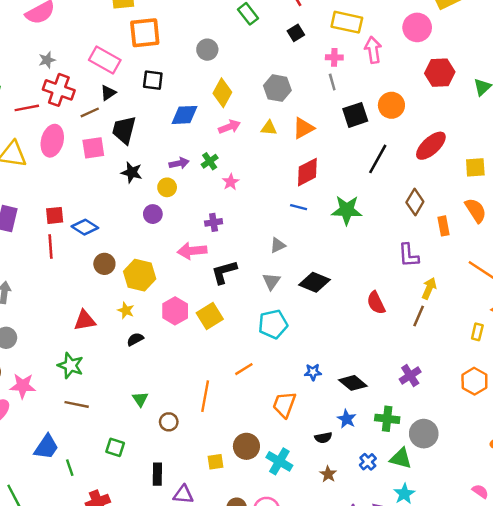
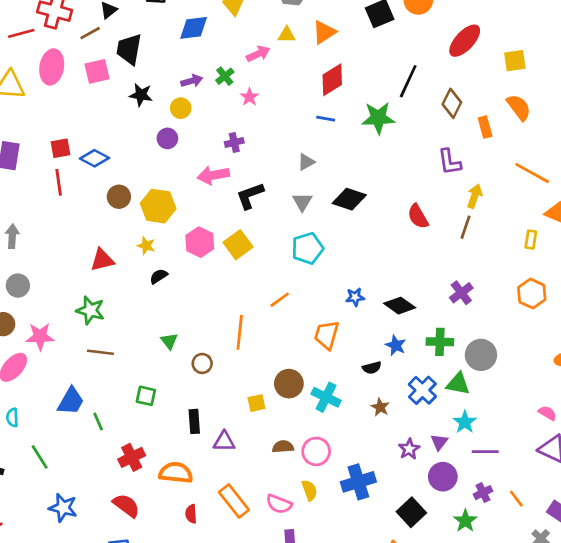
pink arrow: (229, 127) -> (258, 54), moved
black line: (378, 159) -> (408, 81), moved
blue cross: (368, 462) -> (422, 390), size x1.5

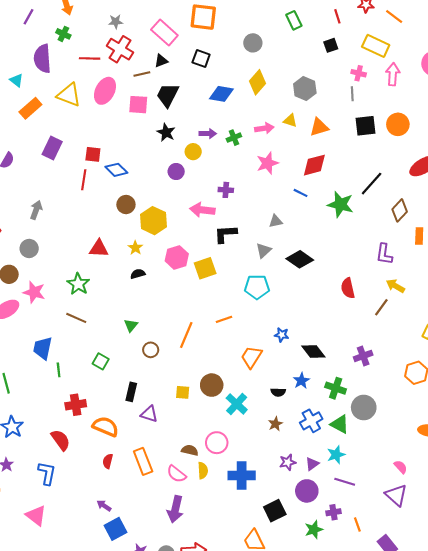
pink star: (249, 97) -> (267, 163), moved, size x1.5
yellow arrow: (475, 196) -> (395, 286), turned -96
blue trapezoid: (71, 401) -> (43, 348), turned 145
brown semicircle: (283, 447) -> (190, 450), moved

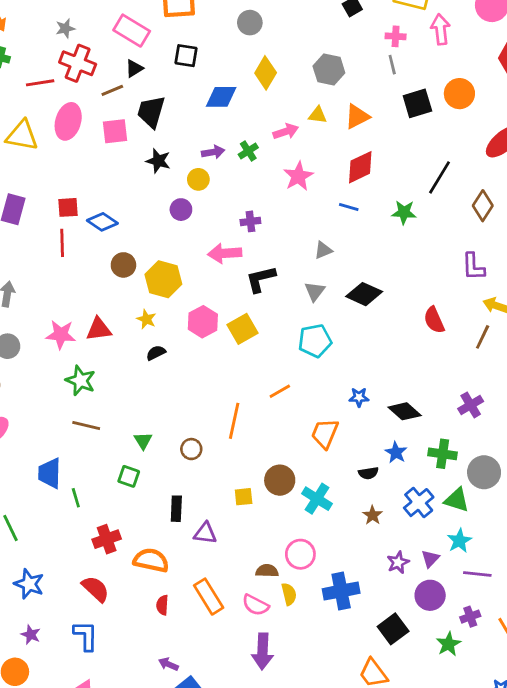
green star: (340, 204) -> (404, 212), size x0.7
pink star: (34, 292) -> (61, 335), moved
green triangle: (131, 325) -> (143, 441), moved

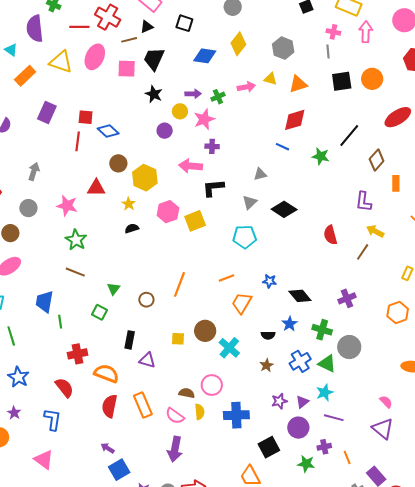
pink star: (298, 176) -> (204, 119), moved
red triangle: (99, 329) -> (96, 188), moved
orange line: (280, 391) -> (227, 278), moved
red semicircle: (162, 605) -> (110, 406), size x1.6
green star: (449, 644) -> (306, 464), turned 30

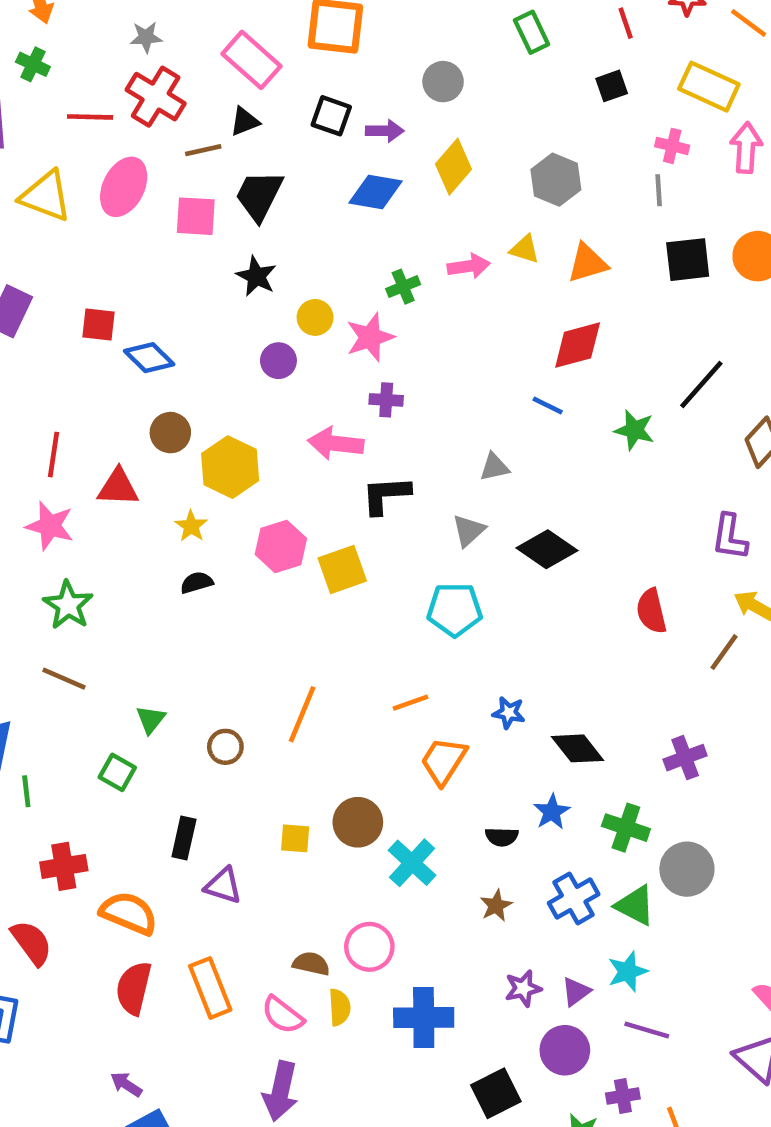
purple arrow: (193, 94) -> (385, 131), moved
red line: (78, 141) -> (53, 455), moved

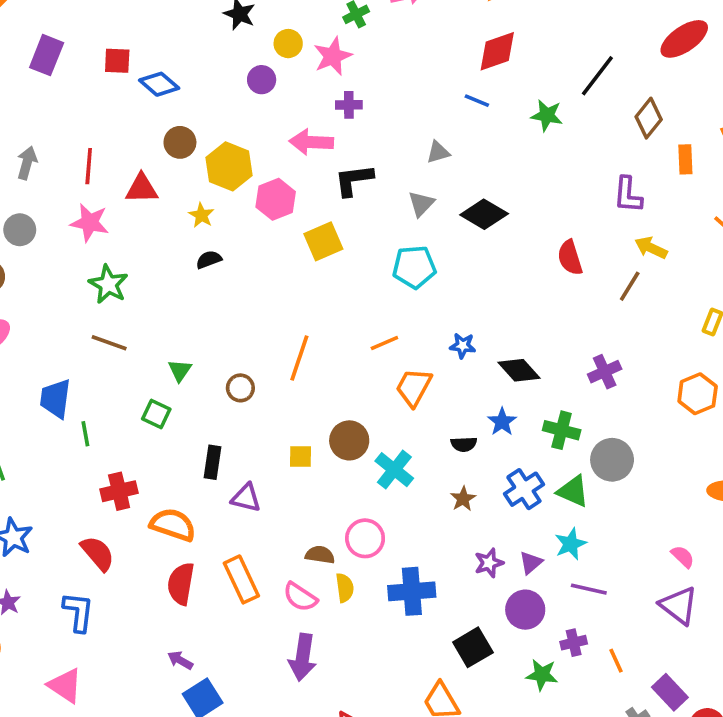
pink hexagon: (281, 546) -> (276, 199), moved

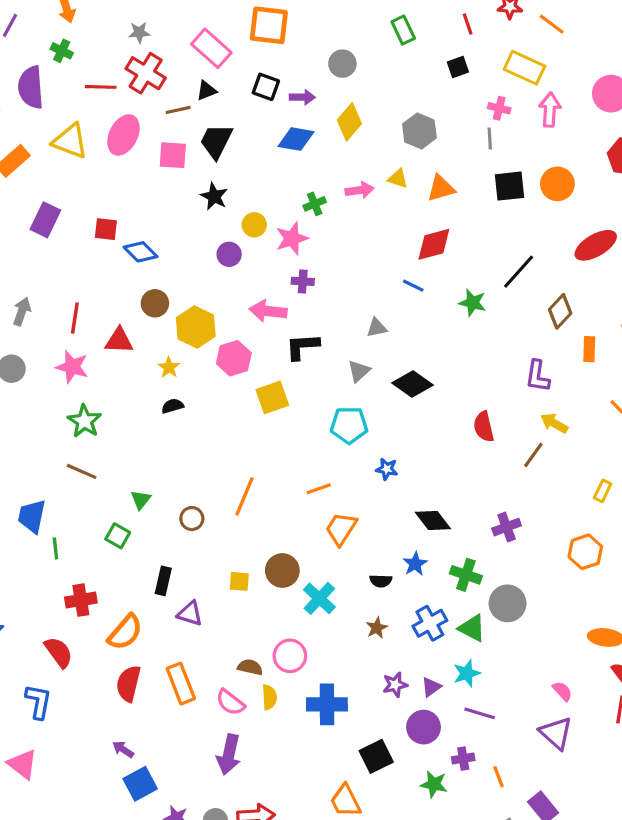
blue star: (463, 346) -> (387, 469), moved
orange semicircle: (173, 525) -> (125, 632), turned 108

